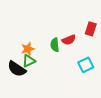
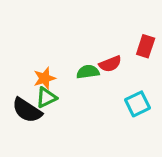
green semicircle: (55, 45) -> (88, 72), turned 88

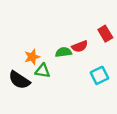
red rectangle: (146, 46) -> (105, 34), turned -49
green triangle: (46, 97) -> (43, 71), moved, turned 35

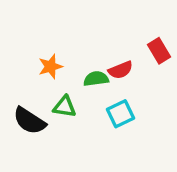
orange star: (32, 57) -> (50, 67), moved
cyan square: (99, 75) -> (120, 114), moved

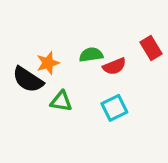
green semicircle: (96, 79) -> (91, 55), moved
black semicircle: (29, 121) -> (28, 80), moved

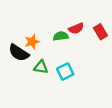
red semicircle: (114, 66) -> (76, 28), moved
cyan square: (114, 108) -> (65, 72), moved

